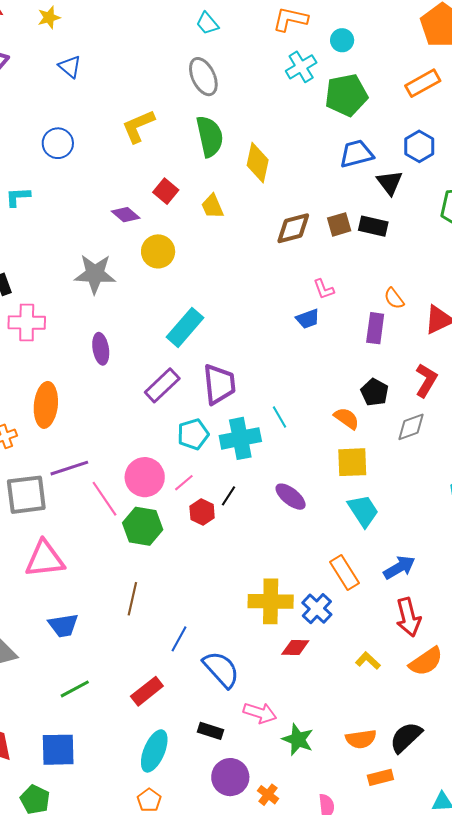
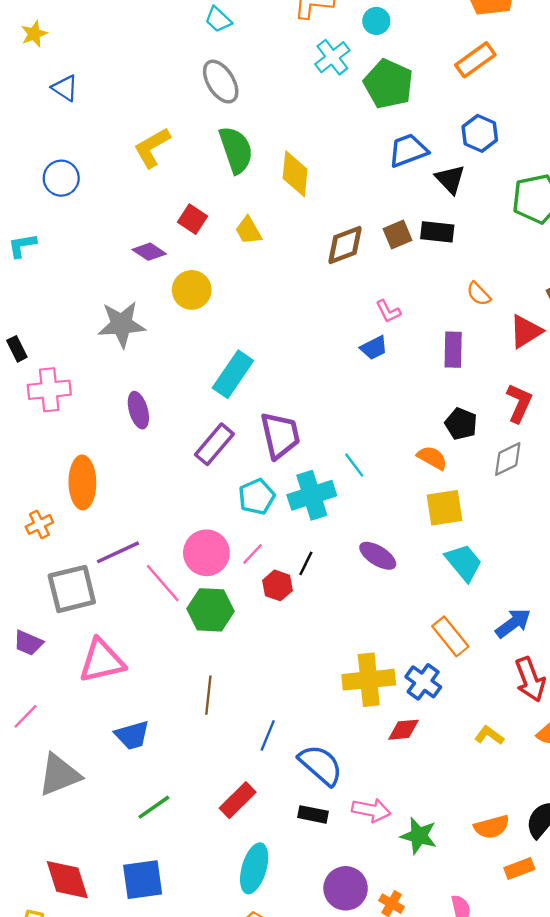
green pentagon: (346, 95) -> (388, 84), turned -30
orange semicircle: (394, 298) -> (479, 294), moved
black rectangle: (210, 731) -> (313, 814), moved

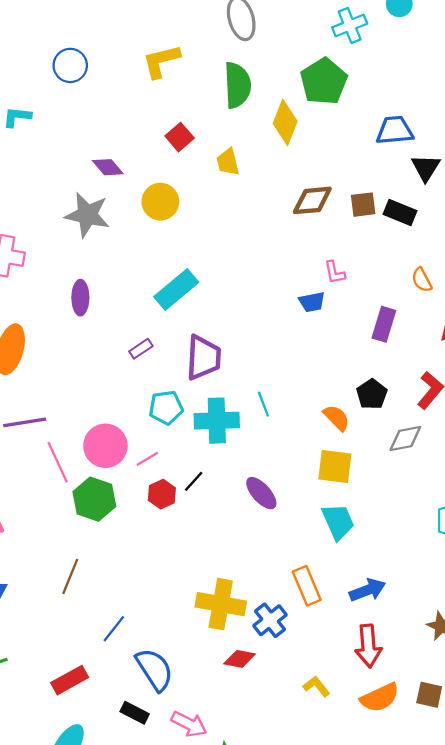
green pentagon: (388, 84) -> (324, 81), moved
purple diamond: (149, 252) -> (108, 167), moved
purple rectangle: (214, 444) -> (141, 349), size x0.6

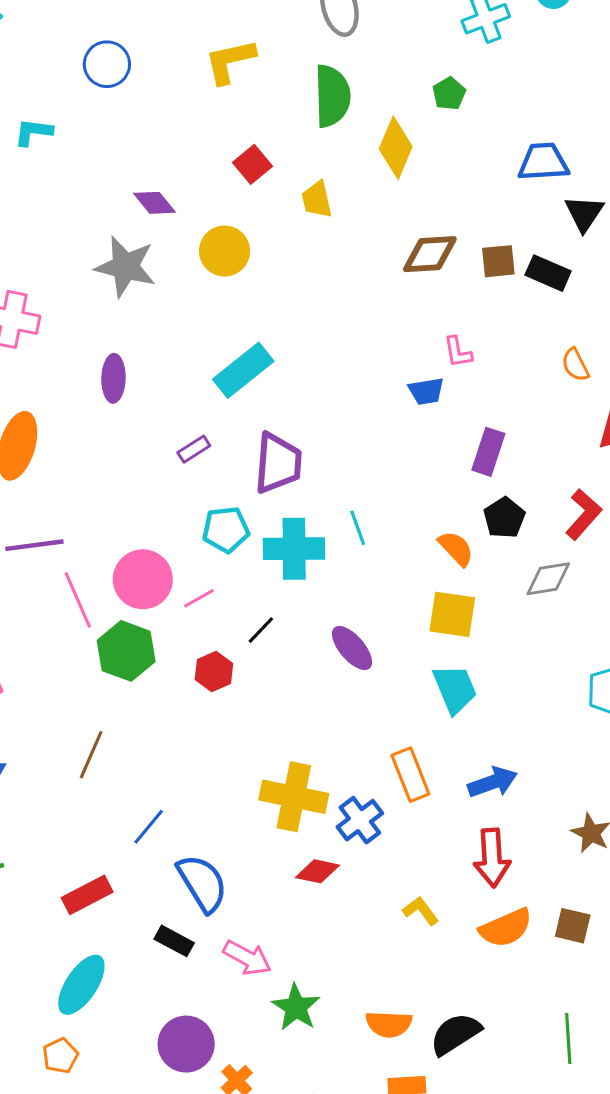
green pentagon: (324, 81) -> (449, 94), size x0.5
purple rectangle: (384, 324) -> (488, 452), moved
red hexagon: (162, 494) -> (214, 671), moved

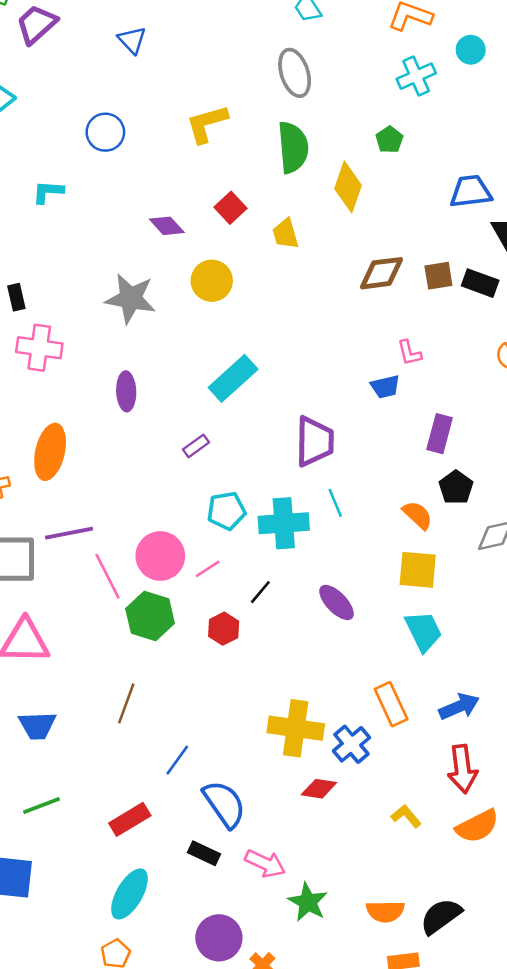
purple diamond: (155, 203) -> (167, 226), moved
purple trapezoid: (278, 463) -> (315, 441), moved

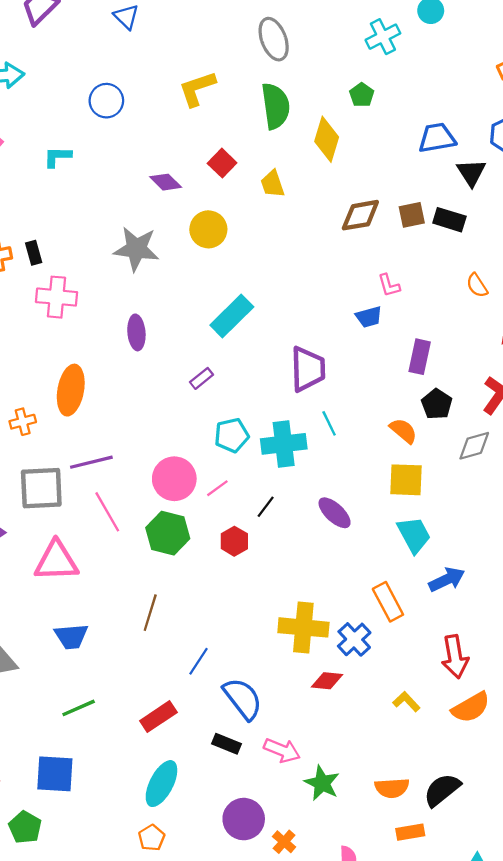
pink line: (108, 576) -> (107, 512), moved
blue arrow: (459, 706) -> (447, 579), moved

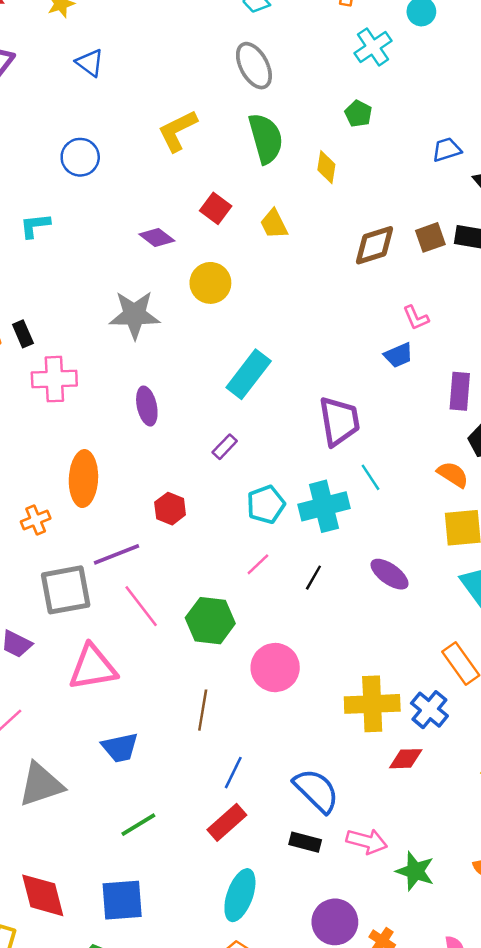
blue trapezoid: (437, 138) -> (447, 150), size x0.7
yellow diamond: (327, 139) -> (326, 167), size x0.7
pink circle: (174, 479) -> (275, 668), moved
red hexagon: (234, 541) -> (170, 509), moved
blue line: (198, 661) -> (233, 773), moved

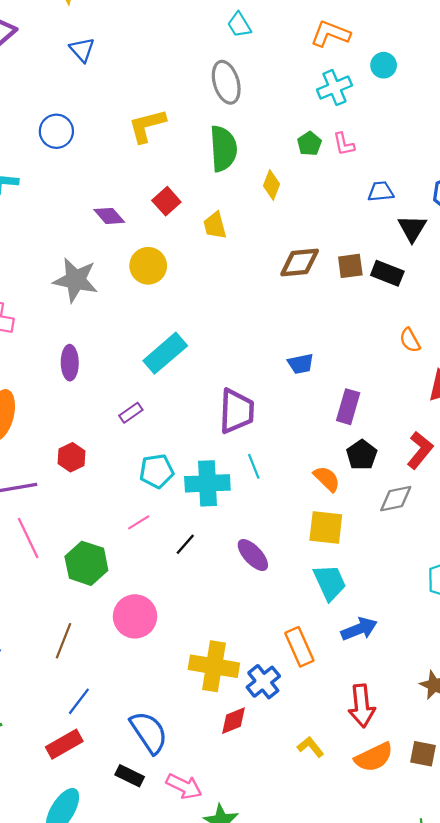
pink L-shape: (416, 318) -> (344, 144), moved
red diamond: (406, 759) -> (233, 721), turned -32

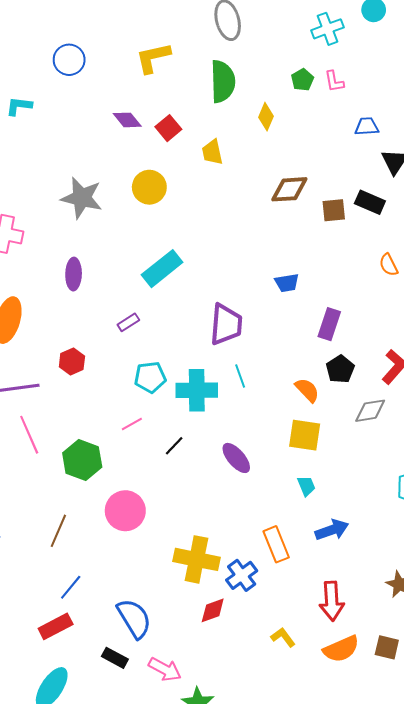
purple diamond: (109, 216) -> (127, 120), moved
brown square: (350, 266) -> (334, 210), moved
cyan trapezoid: (330, 582) -> (306, 486), size x0.6

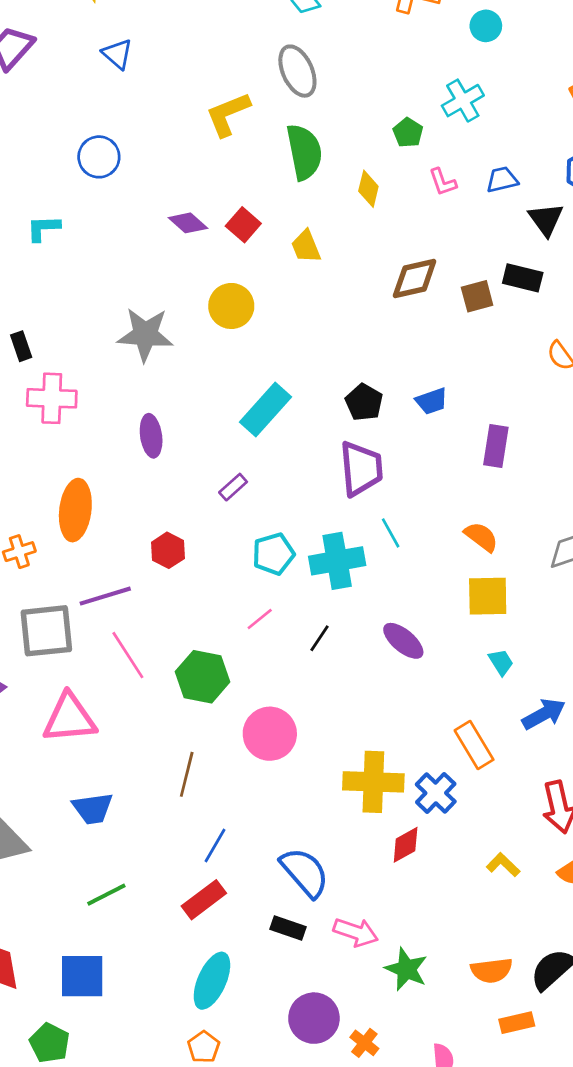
cyan cross: (327, 29) -> (463, 101), moved
yellow L-shape: (153, 58) -> (228, 114), moved
pink L-shape: (334, 81) -> (443, 182), moved
black pentagon: (340, 369) -> (364, 402), moved

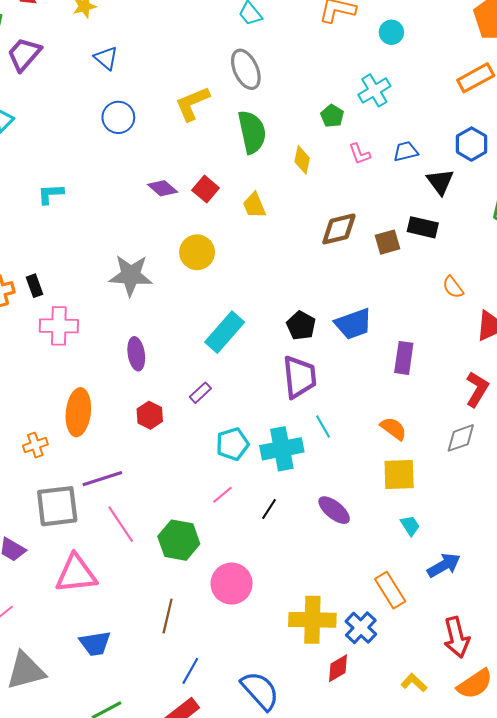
blue circle: (99, 157) -> (118, 117), moved
blue trapezoid: (432, 401) -> (353, 324), size x1.5
red hexagon: (168, 550) -> (150, 415), moved

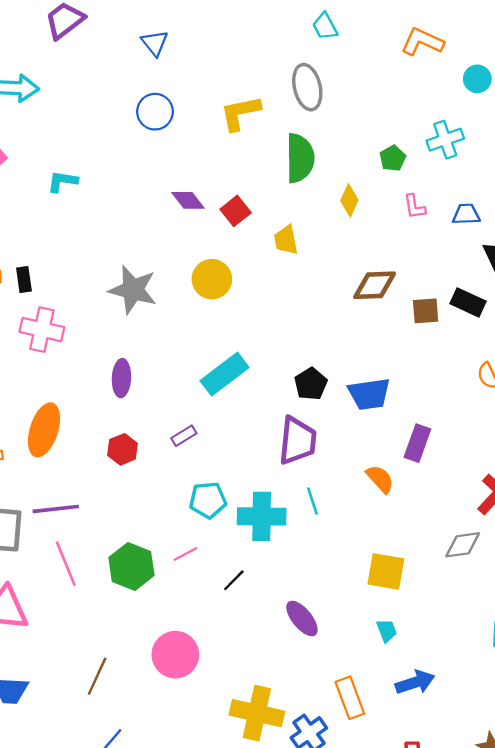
orange semicircle: (393, 429) -> (380, 479), moved
purple ellipse: (334, 510) -> (302, 618), moved
green hexagon: (179, 540) -> (131, 566), moved

